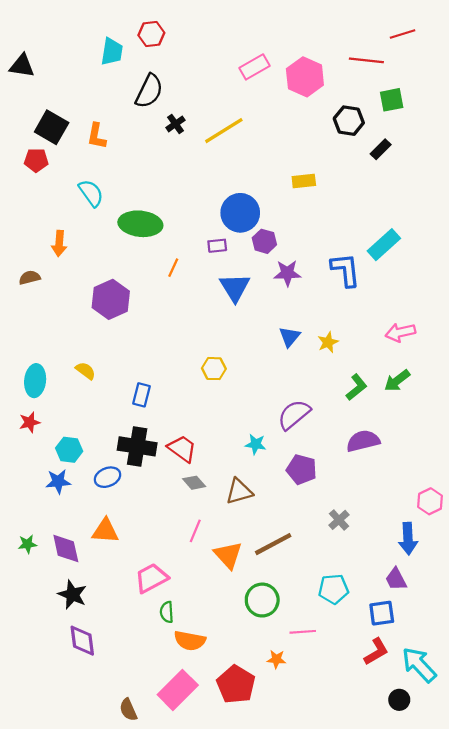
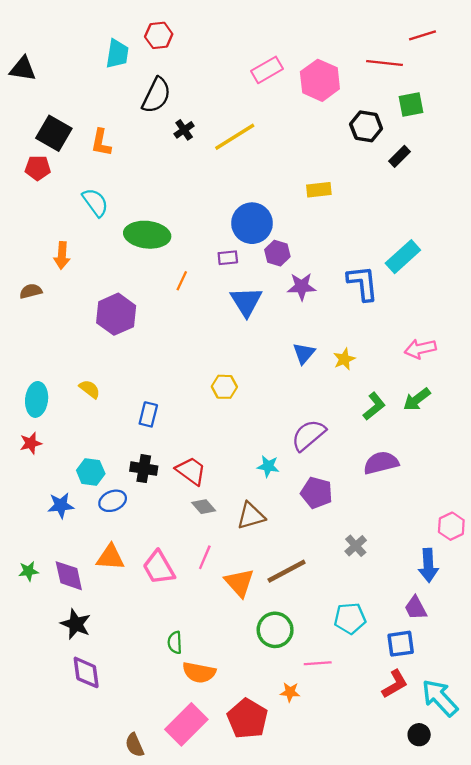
black cross: (137, 446) -> (144, 469), size x0.7
cyan hexagon: (69, 450) -> (91, 472), moved
pink trapezoid: (151, 578) -> (159, 568), moved, turned -92

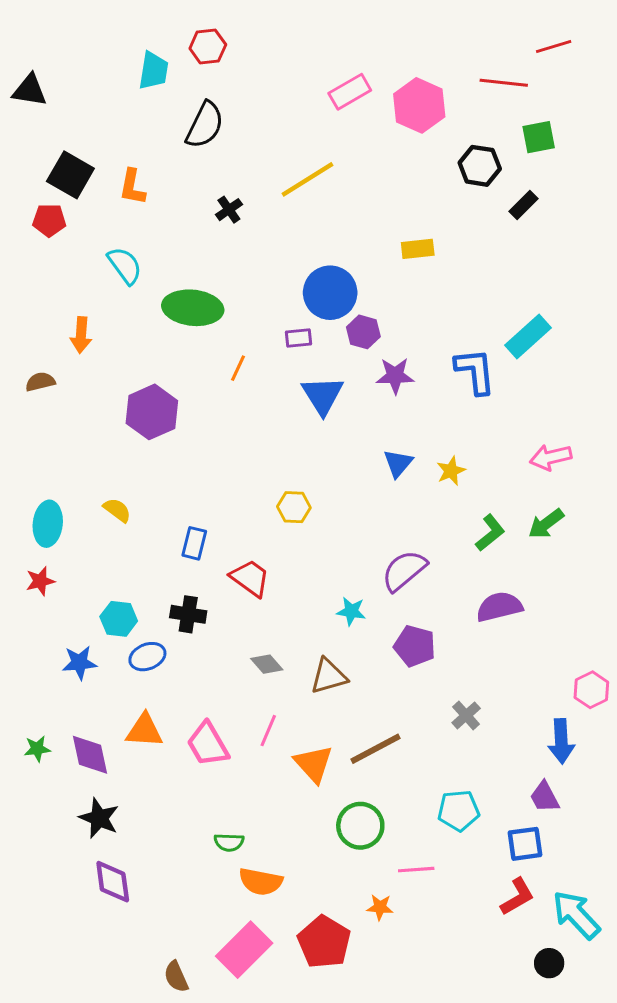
black cross: (184, 130) -> (229, 210), moved
red trapezoid: (191, 471) -> (250, 578), moved
green semicircle: (175, 643) -> (229, 842), turned -85

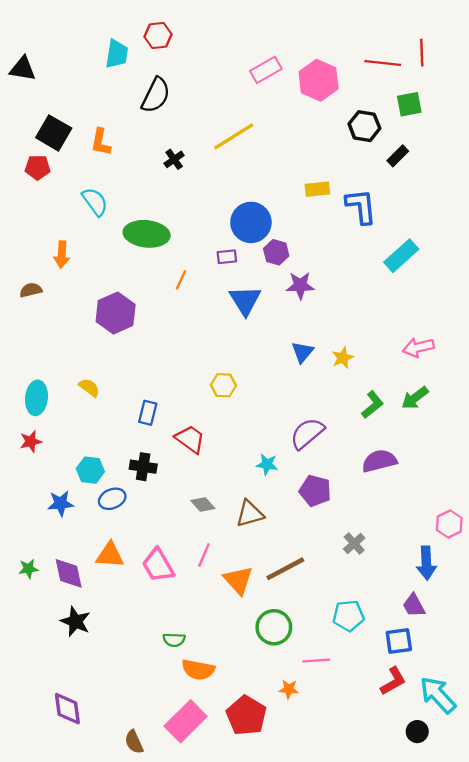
red line: (554, 47) -> (422, 53), moved, turned -75
blue L-shape: (475, 371) -> (361, 206), moved
purple diamond: (113, 882) -> (67, 709), moved

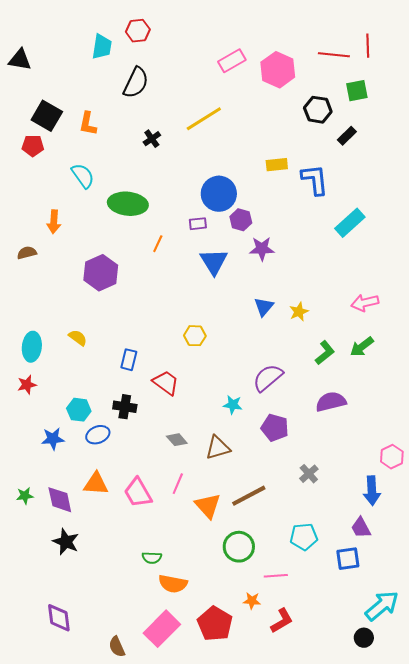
red L-shape: (393, 681) -> (282, 621), moved
cyan arrow: (438, 695) -> (382, 606), turned 93

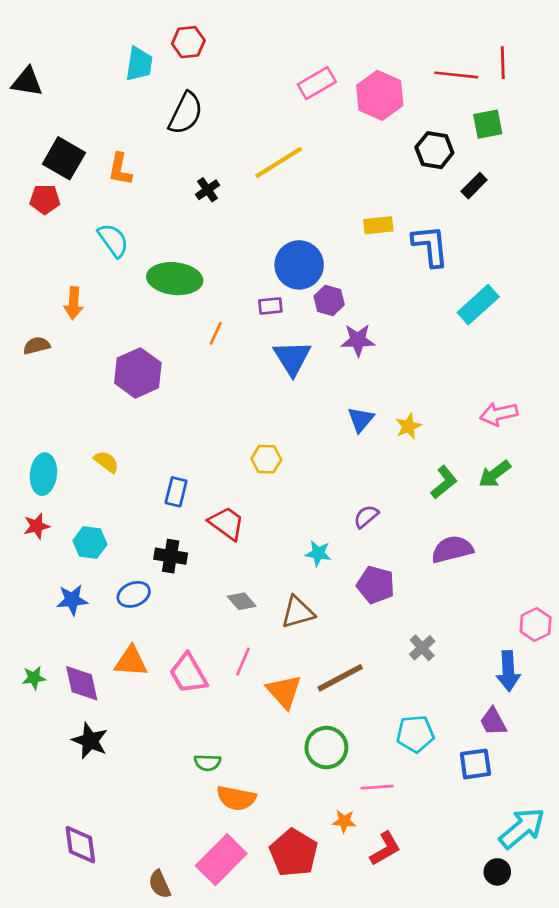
purple semicircle: (268, 378) -> (366, 516), size x0.6
cyan hexagon: (79, 410) -> (90, 542), moved

